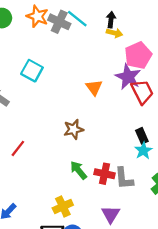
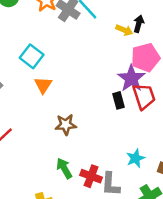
black arrow: (111, 20) -> (139, 24), moved
orange triangle: (94, 87) -> (43, 85), moved
black rectangle: (142, 136) -> (119, 100), moved

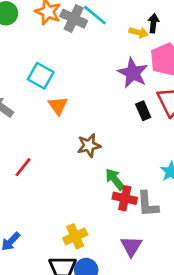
purple star: (131, 78) -> (133, 73), moved
green arrow: (64, 168) -> (115, 179), moved

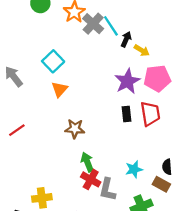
black arrow: (153, 23) -> (126, 39), moved

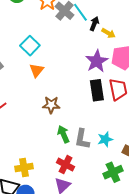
black rectangle: (126, 114) -> (97, 90), size x1.5
red cross: (91, 179) -> (65, 165), moved
gray L-shape: (107, 190) -> (82, 139), moved

